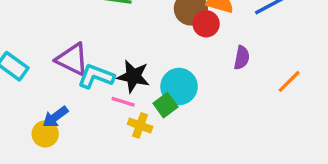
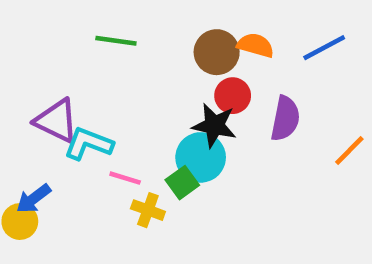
red circle: (206, 24) -> (233, 96), moved
purple semicircle: (242, 58) -> (285, 119), size x1.4
black star: (133, 76) -> (214, 125), moved

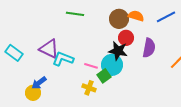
pink line: (125, 178) -> (91, 66), moved

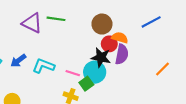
orange semicircle: (136, 16) -> (120, 38), moved
purple semicircle: (149, 48) -> (122, 54), moved
purple triangle: (49, 49) -> (32, 23), moved
blue arrow: (39, 83) -> (18, 61), moved

